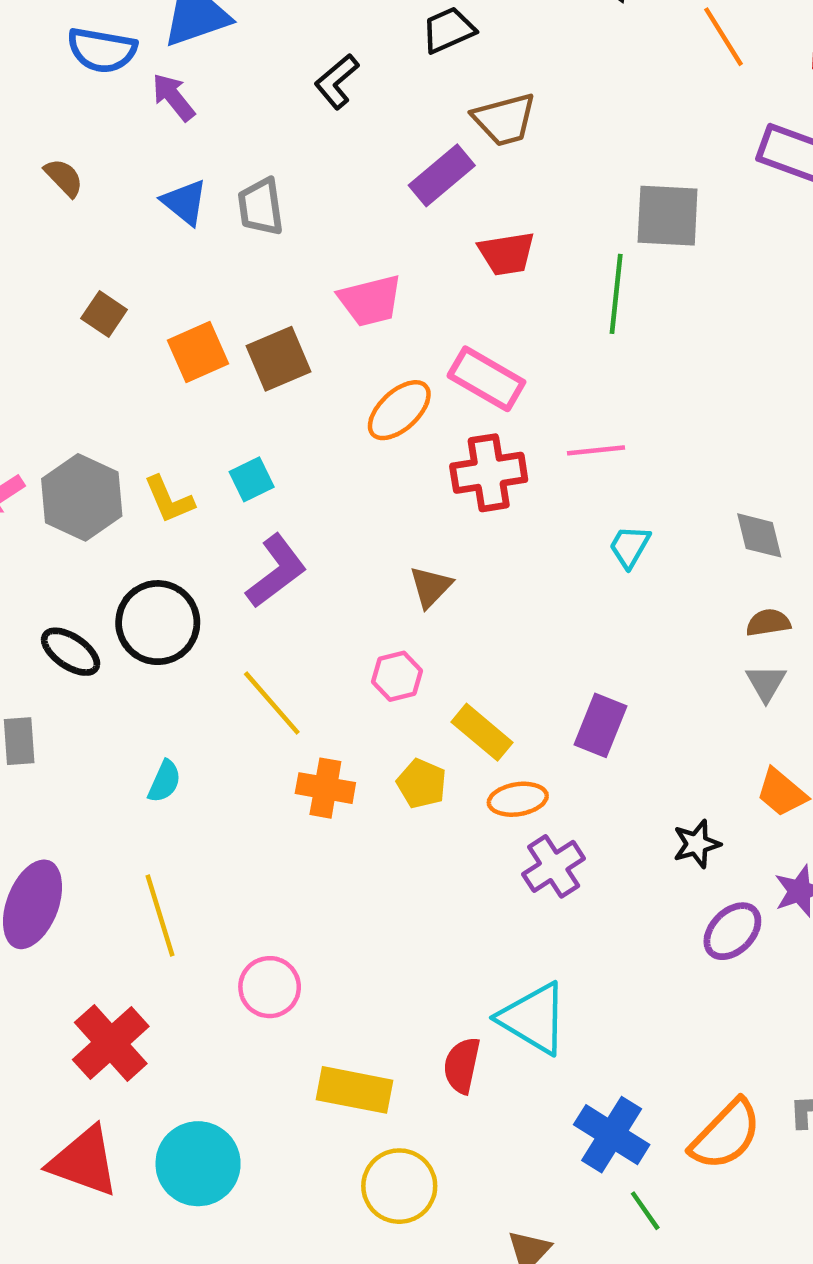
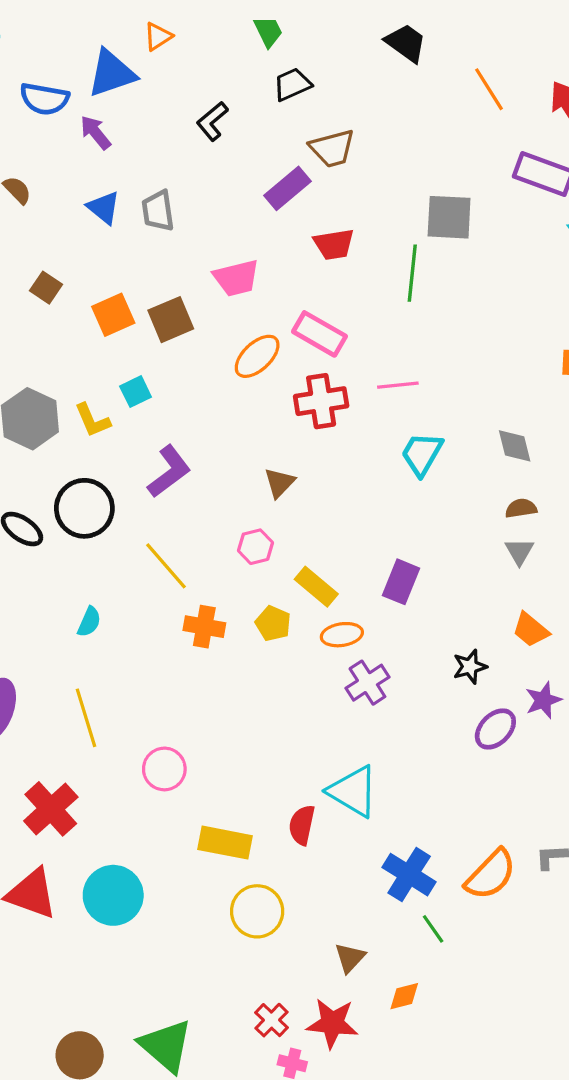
cyan square: (252, 479) -> (136, 392), moved
cyan trapezoid: (630, 547) -> (422, 454), size x1.4

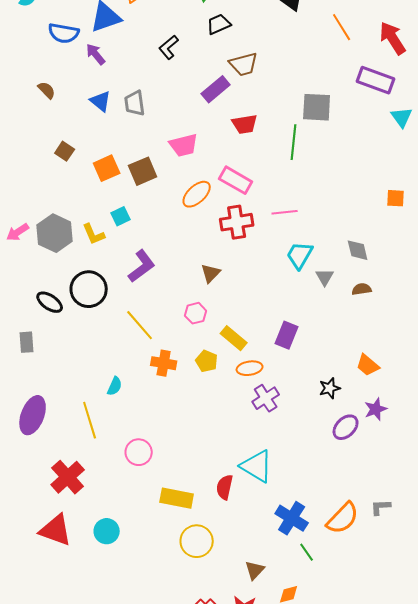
gray triangle: (519, 551) -> (325, 277), moved
cyan semicircle: (89, 622) -> (115, 386), moved
cyan circle: (113, 895) -> (107, 531), size x0.7

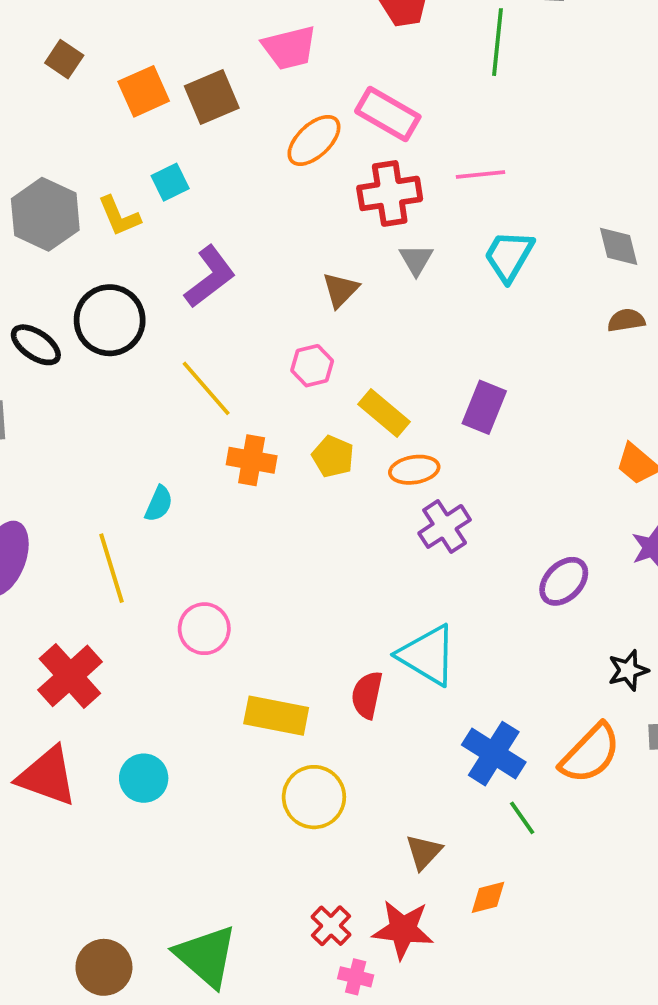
gray triangle: (325, 277) -> (416, 260), moved
black star: (330, 388) -> (628, 670), moved
purple ellipse: (346, 427) -> (564, 581), moved

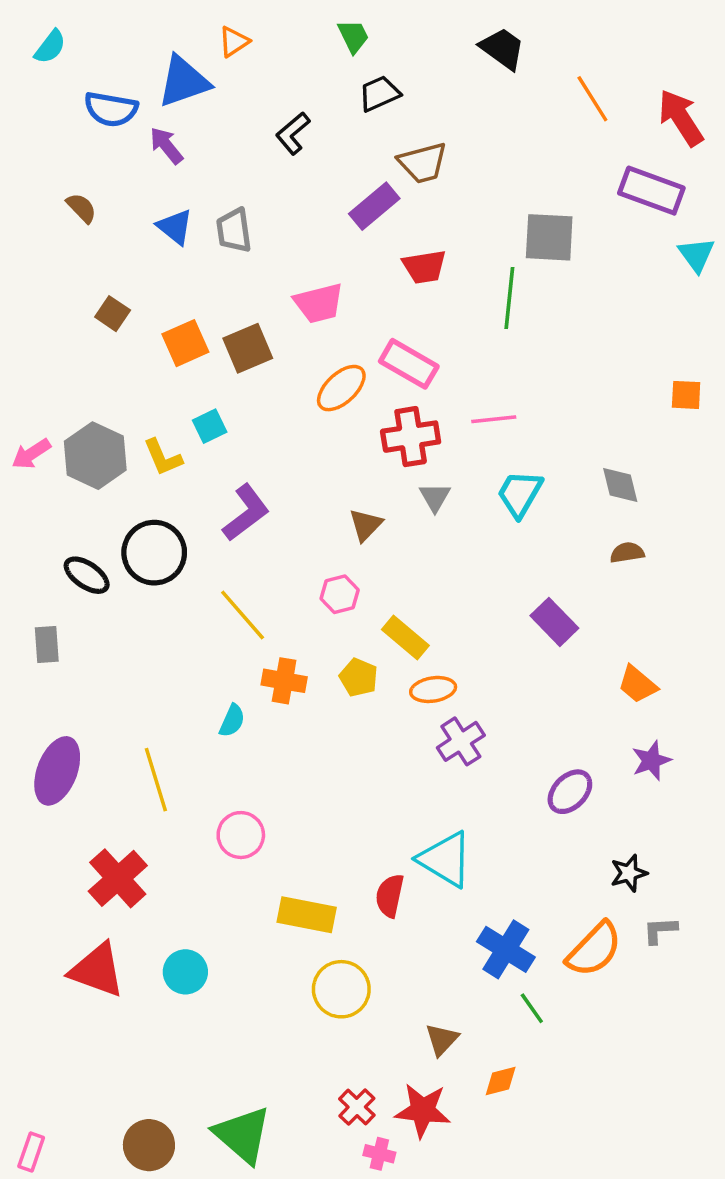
purple rectangle: (484, 407) -> (554, 622), moved, turned -66
cyan semicircle: (159, 504) -> (232, 721), moved

